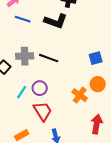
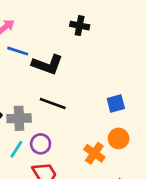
black L-shape: (56, 21) -> (47, 65), moved
gray cross: (25, 56) -> (19, 118), moved

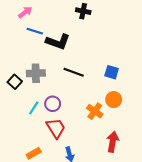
black line: (53, 104) -> (74, 72), moved
blue square: (116, 104) -> (112, 72), turned 32
gray cross: (19, 118) -> (36, 73), moved

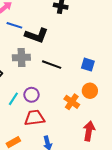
gray cross: (36, 73) -> (21, 58), moved
red trapezoid: (56, 128) -> (35, 118), turned -65

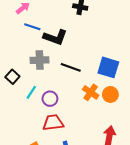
blue square: (88, 65) -> (108, 67), size x1.5
cyan line: (13, 99) -> (31, 92), moved
orange cross: (72, 102) -> (91, 92), moved

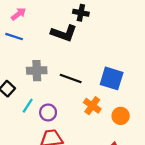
blue line: (32, 27) -> (14, 37), moved
black L-shape: (55, 37) -> (64, 33), moved
orange circle: (110, 94) -> (121, 116), moved

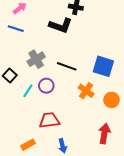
gray cross: (37, 71) -> (36, 59), turned -30
purple circle: (48, 112) -> (46, 86), moved

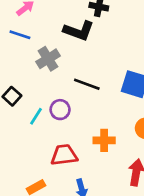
gray cross: (36, 59) -> (48, 59), moved
orange cross: (86, 91) -> (104, 140), moved, turned -35

